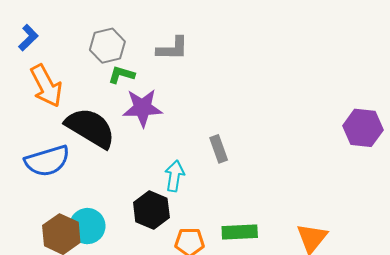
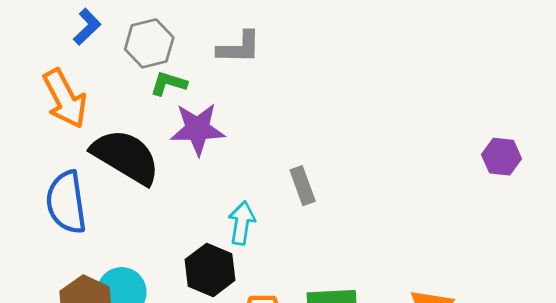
blue L-shape: (28, 38) -> (87, 27), moved
purple hexagon: (363, 128) -> (501, 157), size x0.7
blue semicircle: (47, 161) -> (66, 202), turned 99

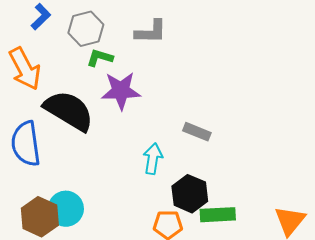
gray rectangle: (303, 186) -> (197, 132), turned -48
black hexagon: (210, 270) -> (190, 194), moved

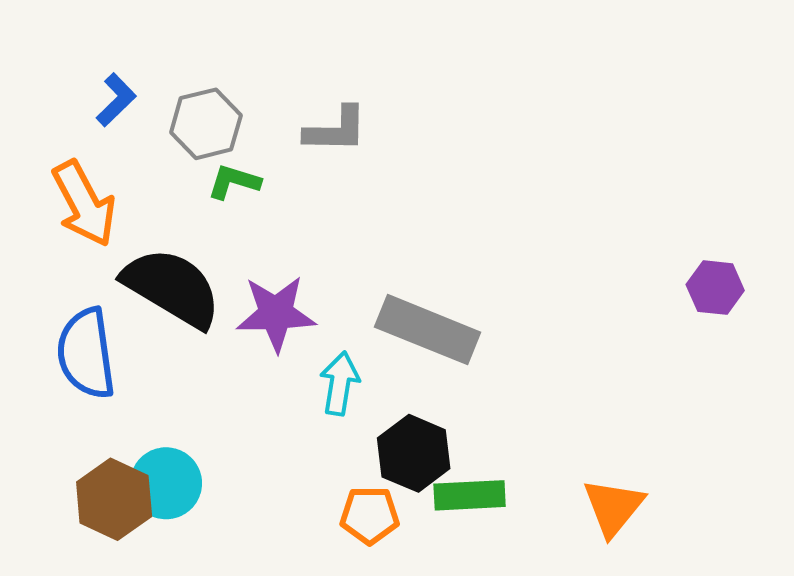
purple star: (121, 91) -> (276, 314), moved
gray rectangle: (197, 132) -> (428, 330), size x1.8

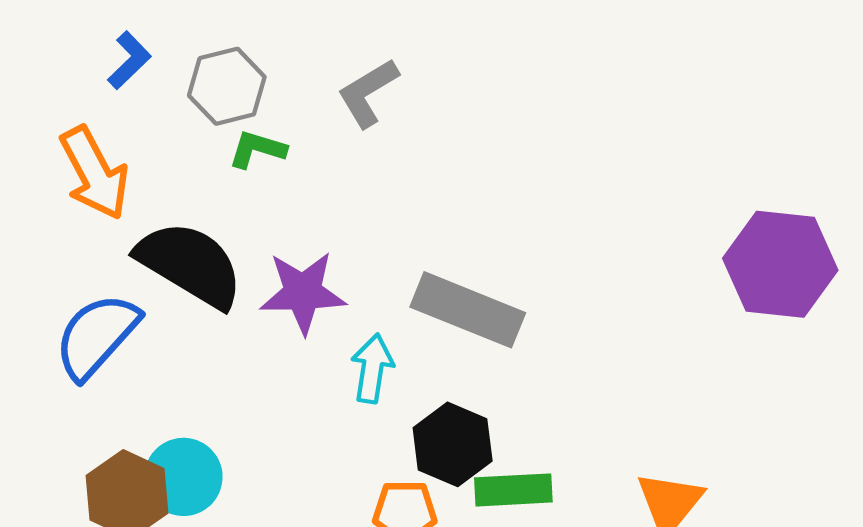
gray L-shape: (336, 130) -> (368, 93), turned 148
purple hexagon: (715, 288) -> (780, 264), size x1.8
blue semicircle: (86, 353) -> (97, 336), turned 50

